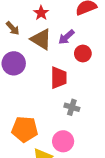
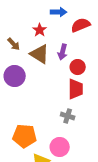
purple arrow: (66, 37) -> (63, 52), turned -35
red trapezoid: (59, 78) -> (76, 89), moved

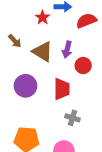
red star: (40, 30) -> (43, 17), moved
purple circle: (15, 76) -> (25, 86), moved
red trapezoid: (76, 89) -> (62, 89), moved

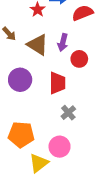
gray cross: (72, 118) -> (68, 113), turned 32

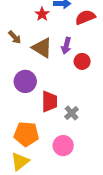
red trapezoid: (57, 83) -> (49, 101), moved
yellow triangle: (39, 163) -> (20, 161), moved

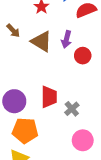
purple circle: (25, 81) -> (14, 101), moved
pink circle: (63, 146) -> (83, 140), moved

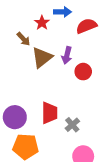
brown arrow: (13, 31) -> (23, 39), moved
brown triangle: (41, 41) -> (42, 57), turned 50

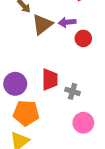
purple arrow: (67, 55) -> (67, 22), turned 70
gray cross: (72, 125) -> (73, 91), turned -32

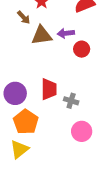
brown triangle: (42, 24) -> (42, 35), turned 30
orange pentagon: (26, 113) -> (26, 122), turned 30

